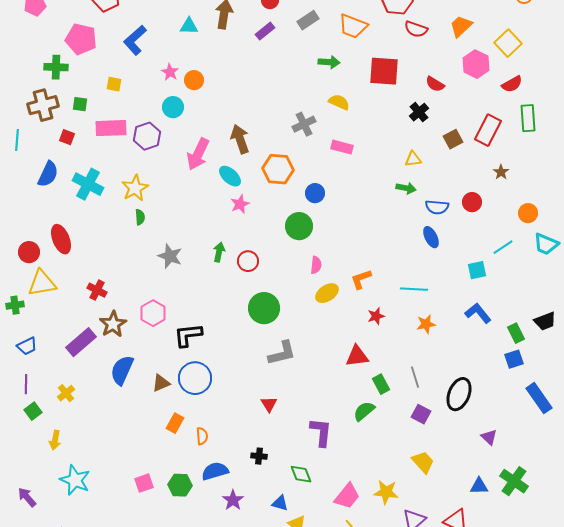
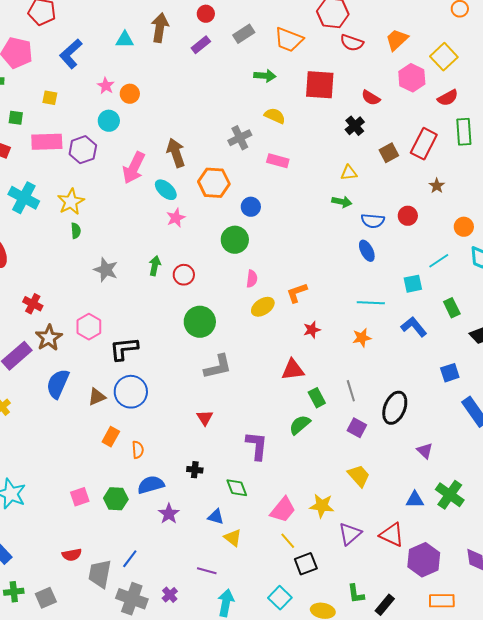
cyan line: (414, 289) -> (371, 303), moved
green rectangle: (516, 333) -> (452, 308), moved

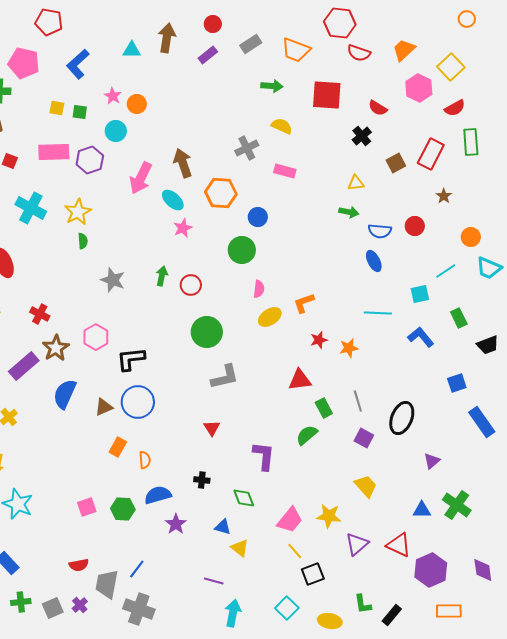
green square: (16, 118) -> (80, 112), moved
orange star: (362, 338) -> (349, 348), moved
purple triangle: (425, 451) -> (432, 461), turned 36
purple cross: (170, 595) -> (80, 605), moved

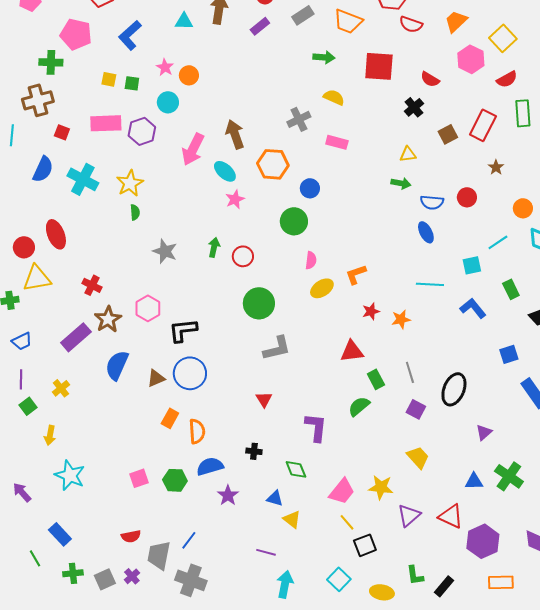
orange semicircle: (145, 460) -> (197, 431), size x1.4

